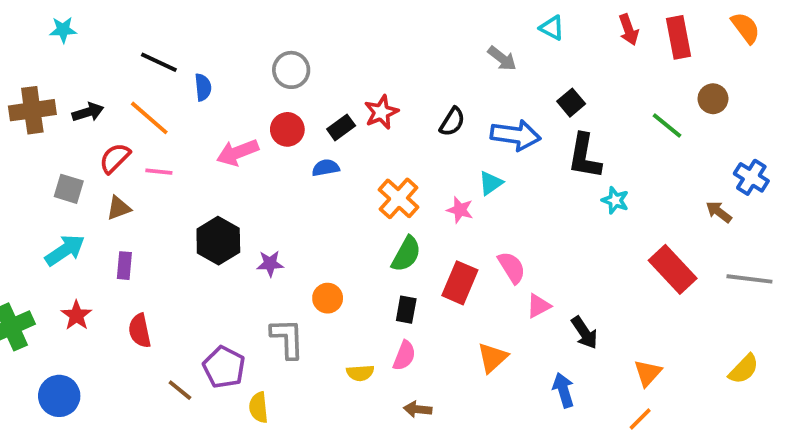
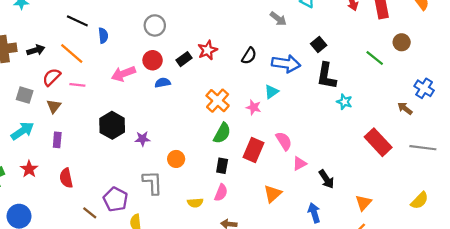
blue semicircle: (326, 168) -> (163, 83), moved
brown triangle: (119, 208) -> (54, 106), turned -32

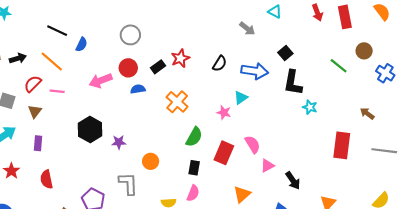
blue semicircle: (103, 36) -> (82, 45), turned 32
blue cross: (424, 88) -> (385, 73), moved
orange cross: (218, 101) -> (177, 102), moved
red rectangle: (378, 142) -> (342, 145), turned 50

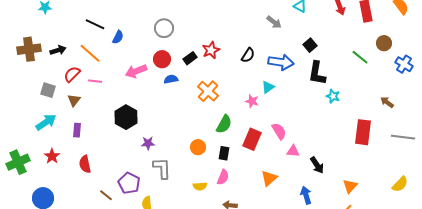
purple star: (119, 142) -> (148, 143), moved
orange circle: (151, 161) -> (198, 147), moved
pink triangle: (267, 166) -> (293, 151), turned 32

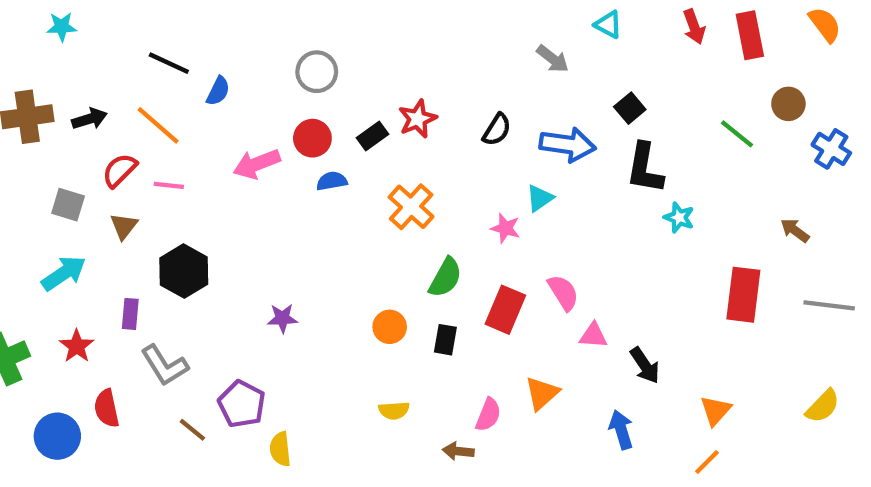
black hexagon: (126, 117) -> (184, 271), moved
purple rectangle: (77, 130) -> (130, 314), moved
red semicircle: (85, 164) -> (107, 408), moved
gray L-shape: (162, 168) -> (165, 365), moved, turned 150
pink semicircle: (223, 177) -> (488, 415), moved

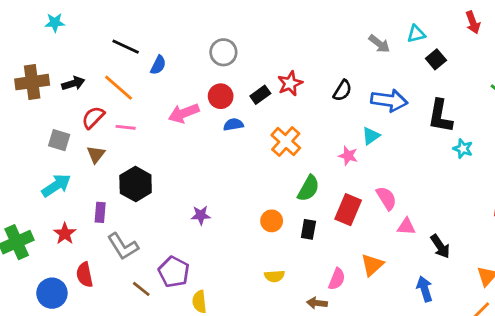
cyan triangle: (608, 25) -> (416, 34), moved, turned -42
black square: (630, 108) -> (436, 59), moved

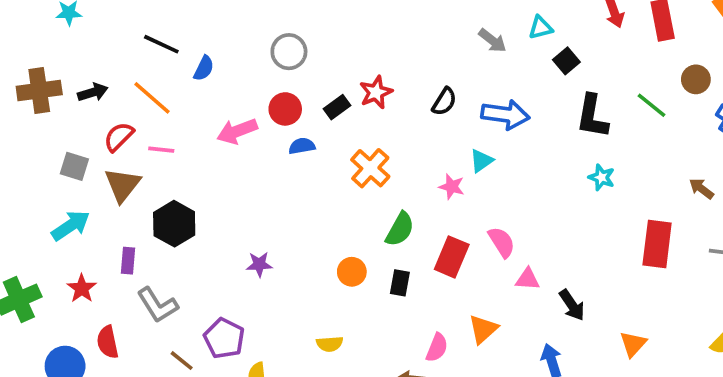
black L-shape: (440, 116) -> (592, 116), moved
brown triangle: (96, 154) -> (122, 185), size x1.5
yellow semicircle: (274, 276) -> (330, 344), moved

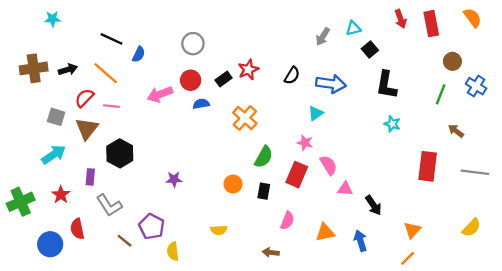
gray arrow: (492, 41) -> (323, 37), turned 84
green line: (651, 105) -> (441, 94), moved, turned 72
pink star: (452, 187) -> (305, 143), moved
orange triangle: (483, 329) -> (325, 232), moved, turned 30
pink semicircle: (437, 348) -> (287, 221), moved

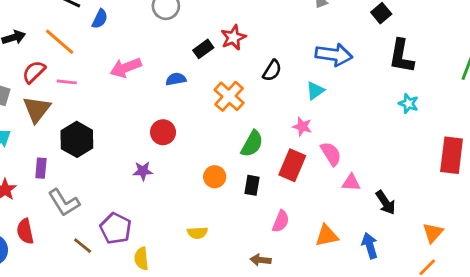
black semicircle: (292, 76) -> (272, 70), moved
red circle: (191, 80) -> (163, 132), moved

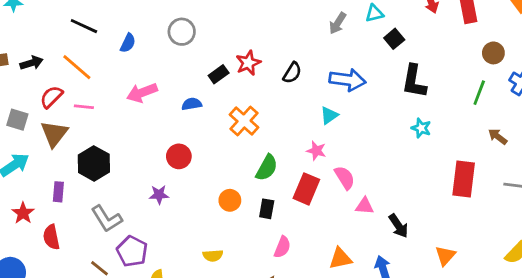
blue semicircle: (100, 19) -> (128, 43), moved
black semicircle: (272, 70) -> (292, 73), moved
gray L-shape: (64, 203) -> (107, 219), moved
pink semicircle: (281, 221) -> (282, 247), moved
red semicircle: (25, 231) -> (51, 237), moved

